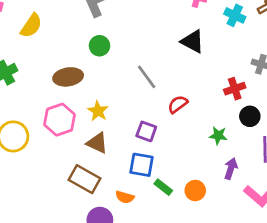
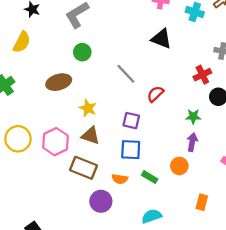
pink hexagon: (60, 120) -> (55, 142), moved
purple arrow: (231, 169) -> (192, 142), moved
green rectangle: (163, 187) -> (150, 177), moved

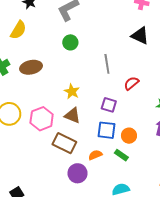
gray line: (126, 74) -> (107, 64), turned 30
brown ellipse: (59, 82) -> (31, 67), moved
orange circle: (179, 166) -> (129, 136), moved
orange semicircle: (120, 179) -> (95, 155), turned 144

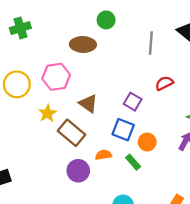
gray line: (107, 64) -> (151, 43), moved
brown ellipse: (31, 67) -> (83, 44), moved
yellow star: (72, 91) -> (48, 113), moved
pink hexagon: (42, 119) -> (56, 77), moved

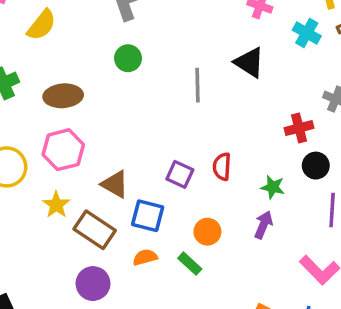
brown ellipse: (83, 44) -> (63, 96), moved
red semicircle: (164, 83) -> (222, 167), moved, turned -54
blue square: (123, 130) -> (148, 216), moved
purple circle: (78, 171) -> (93, 284), moved

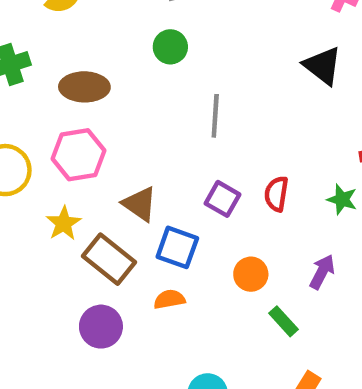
gray line: (198, 85) -> (215, 116), moved
green star: (273, 187) -> (342, 199), moved
green rectangle: (190, 264) -> (284, 321), moved

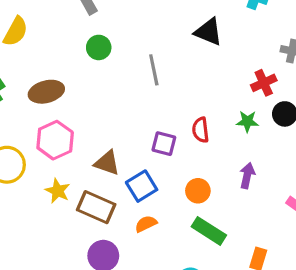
gray line: (215, 116) -> (154, 70), moved
blue square: (177, 247) -> (142, 186), turned -36
green rectangle: (284, 321) -> (209, 231), moved, size x1.5

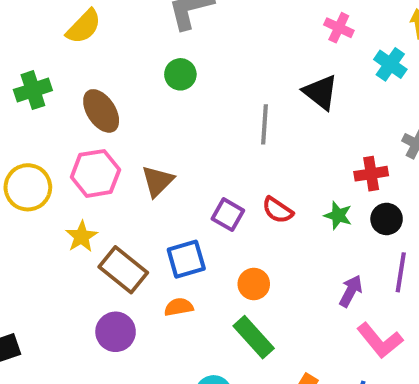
gray line: (154, 70) -> (264, 124), moved
brown ellipse: (46, 92) -> (101, 111), turned 56
red semicircle: (201, 130) -> (278, 210), turned -65
brown triangle: (107, 163) -> (158, 181), moved, turned 40
purple arrow: (247, 176) -> (351, 291), moved

